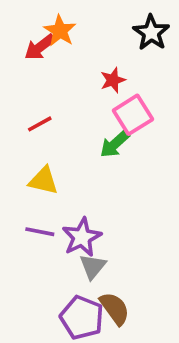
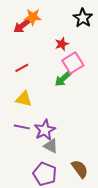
orange star: (60, 31) -> (33, 17), turned -30
gray triangle: (93, 266) -> (51, 146), turned -42
brown semicircle: (115, 308) -> (80, 169), moved

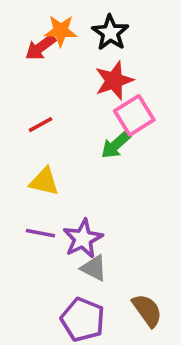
black star: (83, 18) -> (110, 33), moved
red star: (62, 44) -> (114, 80), size x1.5

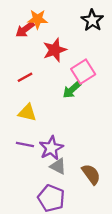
black star: (110, 33) -> (92, 20), moved
red star: (114, 80) -> (55, 50), moved
brown semicircle: (147, 310) -> (91, 174), moved

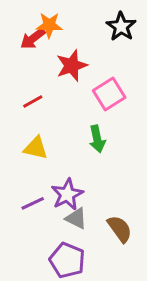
green arrow: (72, 90) -> (97, 139), moved, turned -60
purple line: (25, 145) -> (33, 203), moved, turned -36

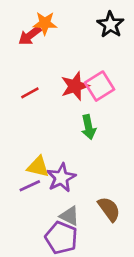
red star: (72, 66) -> (75, 86), moved
yellow triangle: (36, 148) -> (38, 167), moved
gray triangle: (76, 218) -> (69, 216), moved

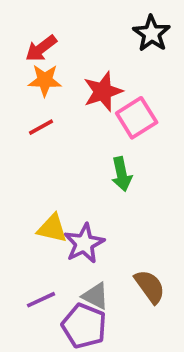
orange star: (45, 23) -> (45, 80), moved
red star: (75, 86) -> (103, 92), moved
purple line: (30, 186) -> (41, 300), moved

